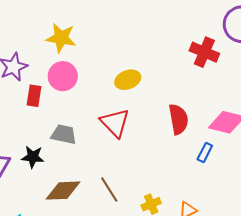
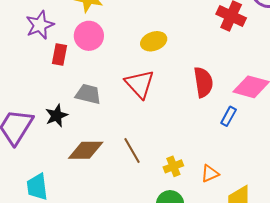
black star: (33, 157) -> (56, 116), turned -30

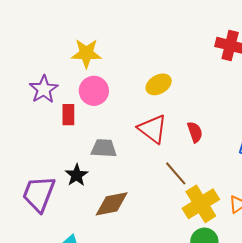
red semicircle: (203, 82) -> (195, 132), moved, size x0.7
brown line: (132, 150) -> (176, 173), moved
yellow cross: (173, 166) -> (201, 204), size x1.8

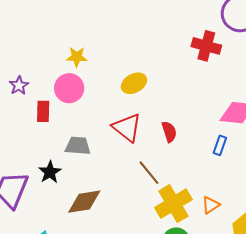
yellow star: (86, 53) -> (77, 57), moved, size x0.7
purple star: (44, 89) -> (19, 85), size x0.7

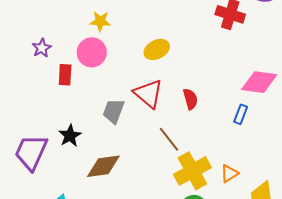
gray trapezoid: (78, 146) -> (114, 111), moved, turned -76

